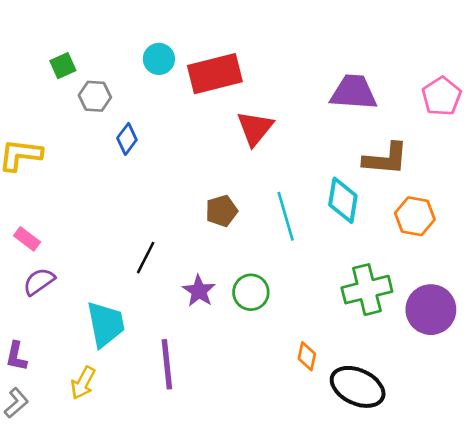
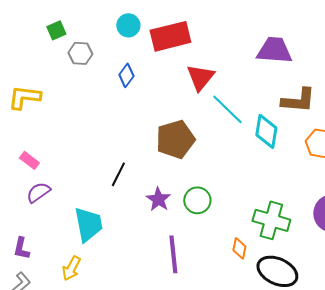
blue diamond: (127, 139) -> (126, 75), moved
brown pentagon: (222, 211) -> (175, 139), size x1.6
cyan line: (286, 216) -> (227, 109), moved, turned -30
green cross: (367, 290) -> (271, 220), moved, turned 30
purple line: (167, 364) -> (173, 254), moved

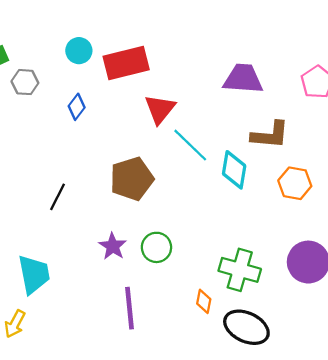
black line: (118, 174) -> (58, 197), moved

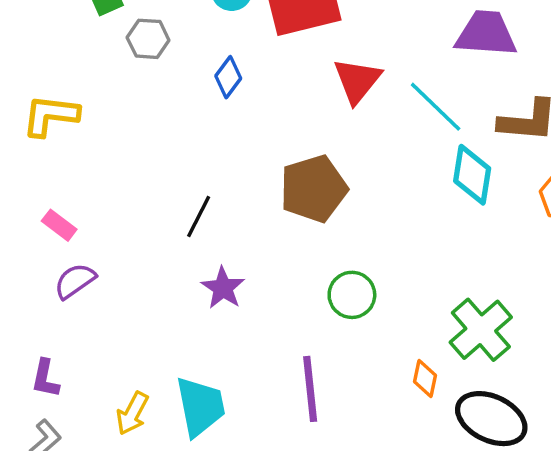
cyan line: (190, 145) -> (436, 107), moved
purple star: (113, 246) -> (223, 288), moved
green cross: (240, 270) -> (481, 330), turned 33
cyan trapezoid: (34, 274) -> (200, 406), moved

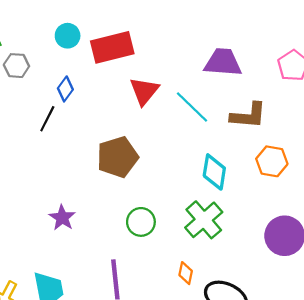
cyan diamond: (472, 175) -> (214, 172), moved
black line: (199, 216) -> (47, 119), moved
green cross: (481, 330) -> (204, 220), moved

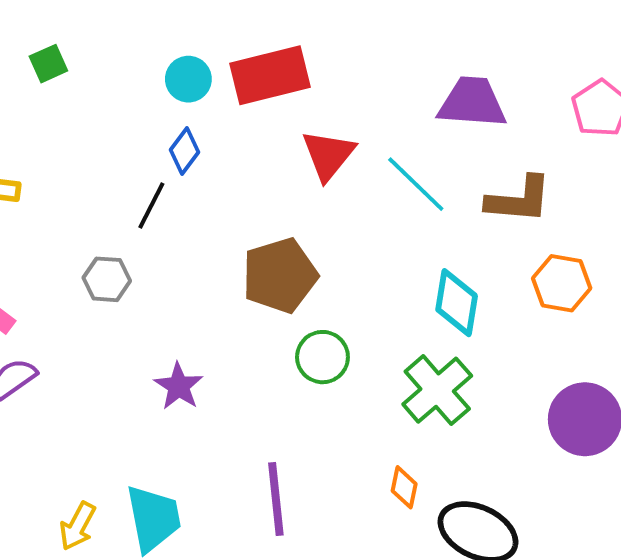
cyan circle: (68, 36) -> (188, 79), moved
gray hexagon: (16, 66) -> (107, 279), moved
green circle: (141, 222) -> (322, 357), moved

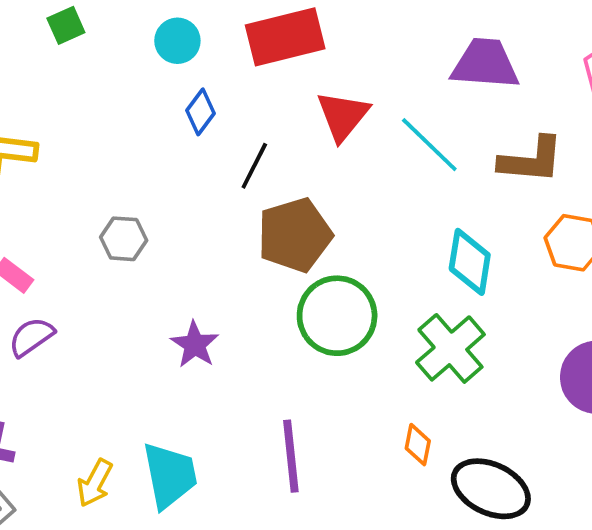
cyan circle: (188, 79) -> (177, 41), moved
black line: (151, 205) -> (254, 166), moved
green circle: (322, 357) -> (337, 316), size x1.5

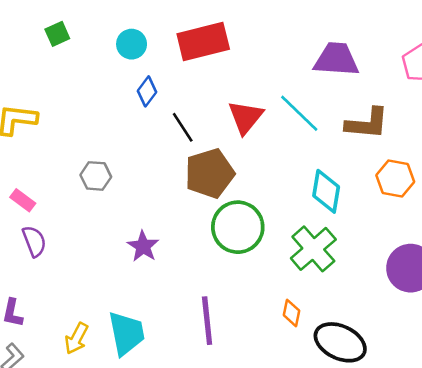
red triangle: (343, 116) -> (245, 117), moved
black line: (254, 166) -> (183, 127), turned -60
purple semicircle: (31, 337) -> (34, 241), turned 104

